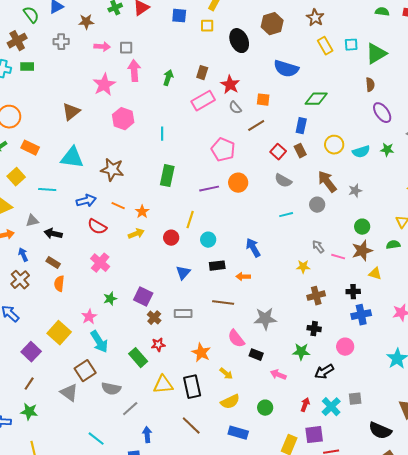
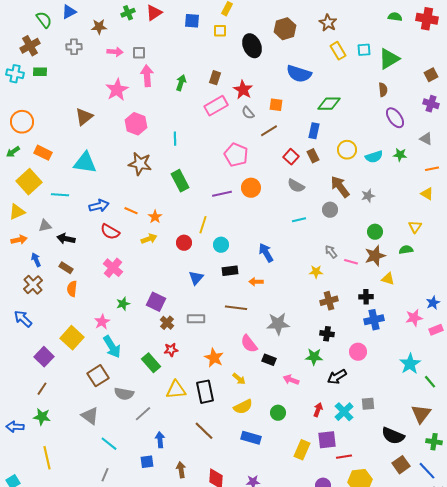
brown star: (112, 170) -> (140, 164), moved
green rectangle: (167, 176) -> (180, 181), turned -40
yellow square: (16, 177) -> (29, 182), size x1.4
gray triangle: (69, 393) -> (90, 416), moved

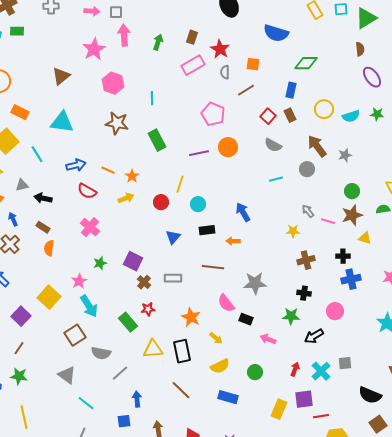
gray semicircle: (248, 113) -> (225, 72), turned 40
cyan line: (60, 195) -> (37, 154), turned 54

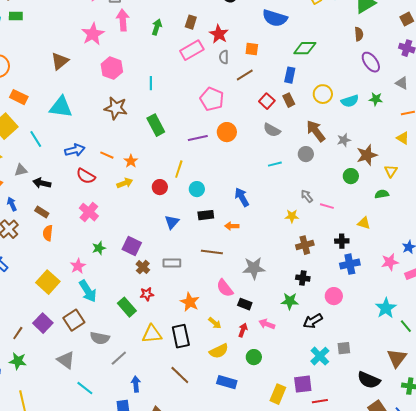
brown star: (352, 215) -> (367, 155), moved
purple square: (21, 316) -> (43, 323), moved
red arrow: (295, 369) -> (243, 330), moved

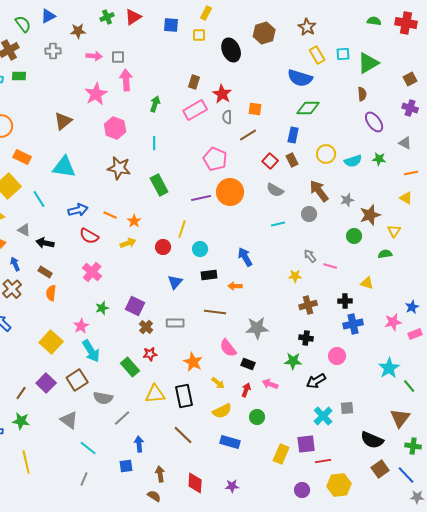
blue semicircle: (275, 18) -> (300, 78), moved
green arrow: (157, 27) -> (155, 104), moved
orange circle: (227, 132) -> (230, 192), size x1.4
gray triangle: (21, 170) -> (24, 230), turned 40

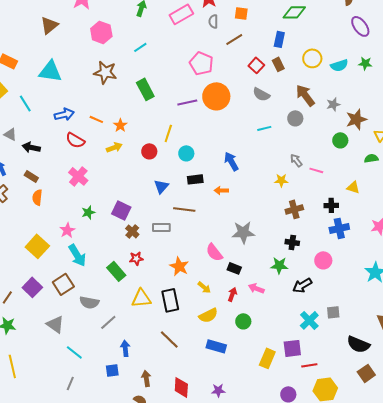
cyan line: (154, 143) -> (140, 47), turned 56
brown line: (215, 312) -> (184, 209), moved

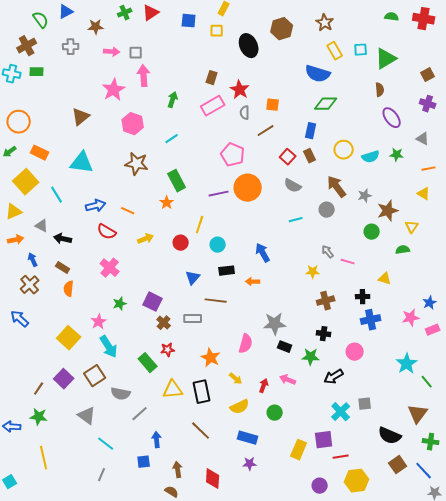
orange star: (120, 125) -> (167, 203), moved
pink semicircle: (214, 252) -> (246, 344), turned -126
black rectangle: (234, 268) -> (285, 347), moved
purple star: (218, 390) -> (250, 464), moved

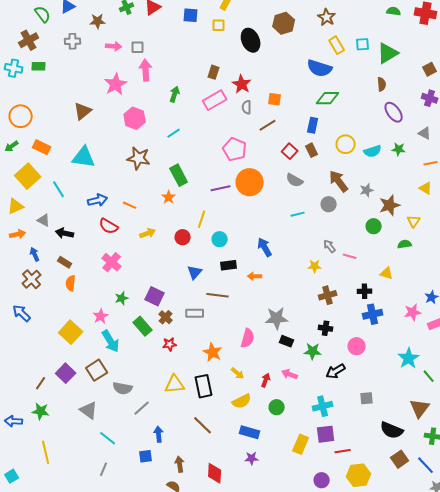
green rectangle: (148, 363) -> (143, 326), moved
cyan cross: (341, 412) -> (323, 406), moved, turned 30

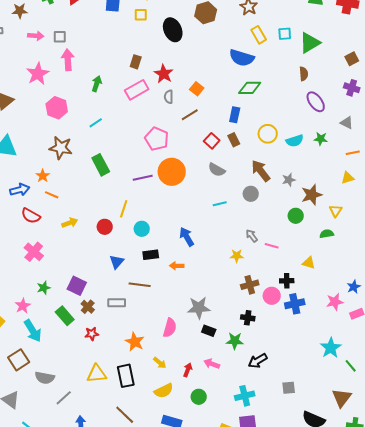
orange square: (275, 99) -> (197, 89), turned 32
yellow triangle: (426, 188) -> (348, 178), turned -48
orange star: (169, 197) -> (43, 176), moved
pink circle: (357, 346) -> (272, 296), moved

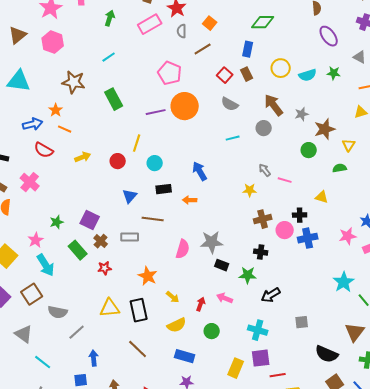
pink hexagon: (57, 108) -> (53, 42), moved
pink cross: (34, 252) -> (30, 182), moved
pink semicircle: (170, 328) -> (183, 249), moved
cyan cross: (245, 396) -> (258, 330), turned 30

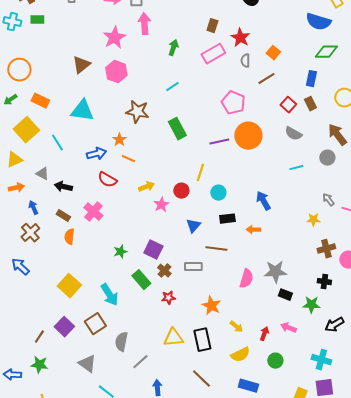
pink star: (36, 240) -> (161, 205), moved
gray semicircle: (58, 312) -> (121, 342), turned 90

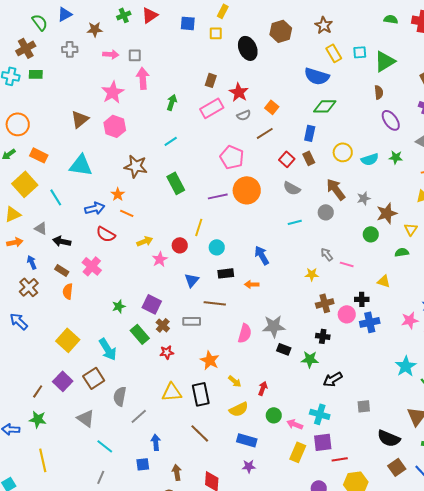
gray semicircle: (245, 61) -> (244, 115), turned -112
pink arrow: (288, 328) -> (295, 424), moved

